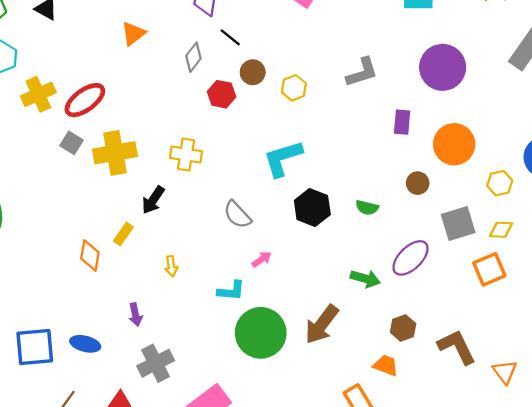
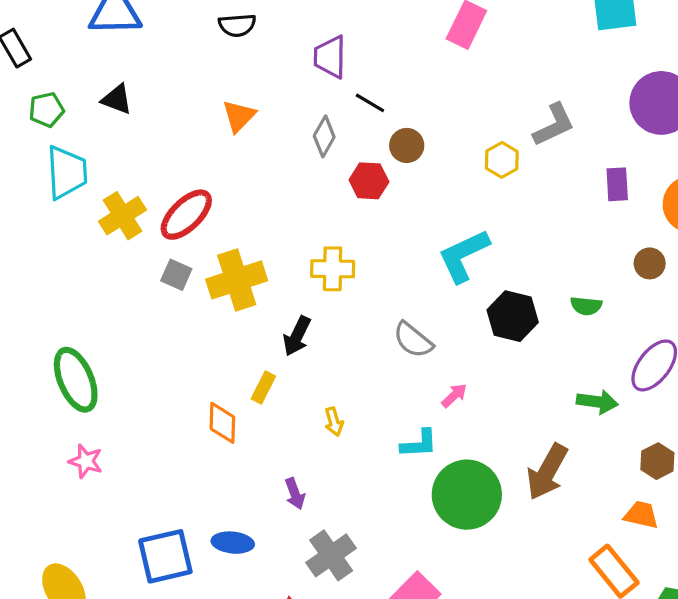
yellow hexagon: (294, 88) -> (502, 160), moved

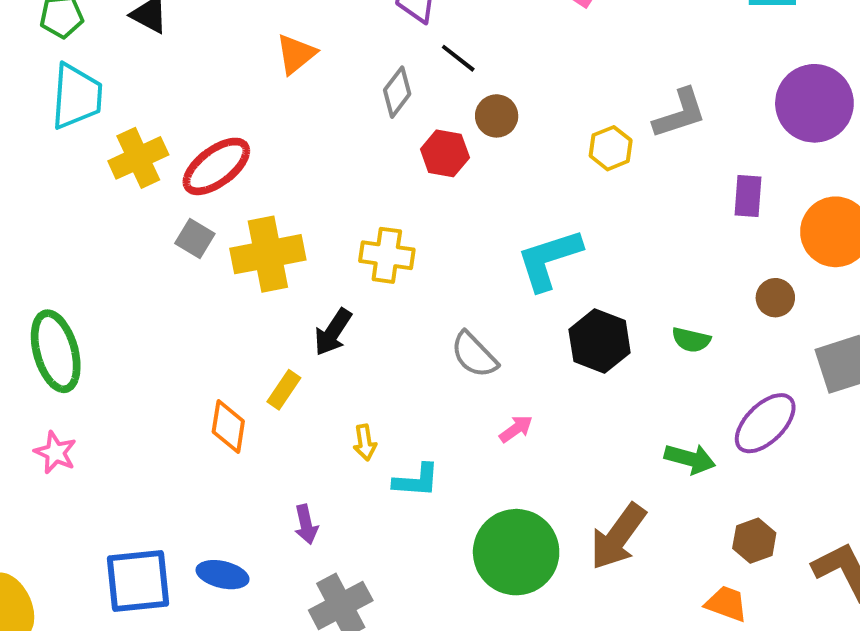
cyan L-shape: (419, 444) -> (416, 481), moved

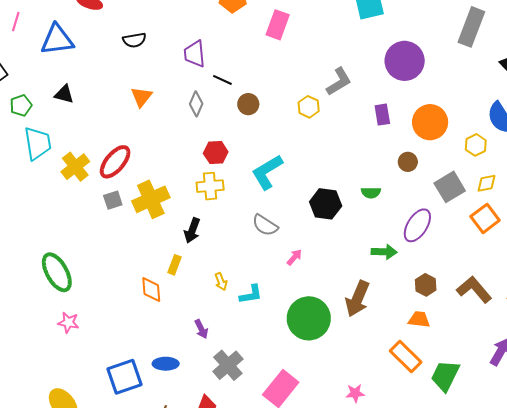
red hexagon: (445, 153) -> (216, 153), moved
gray square: (195, 238) -> (113, 200), turned -36
cyan L-shape: (549, 259) -> (267, 172), moved

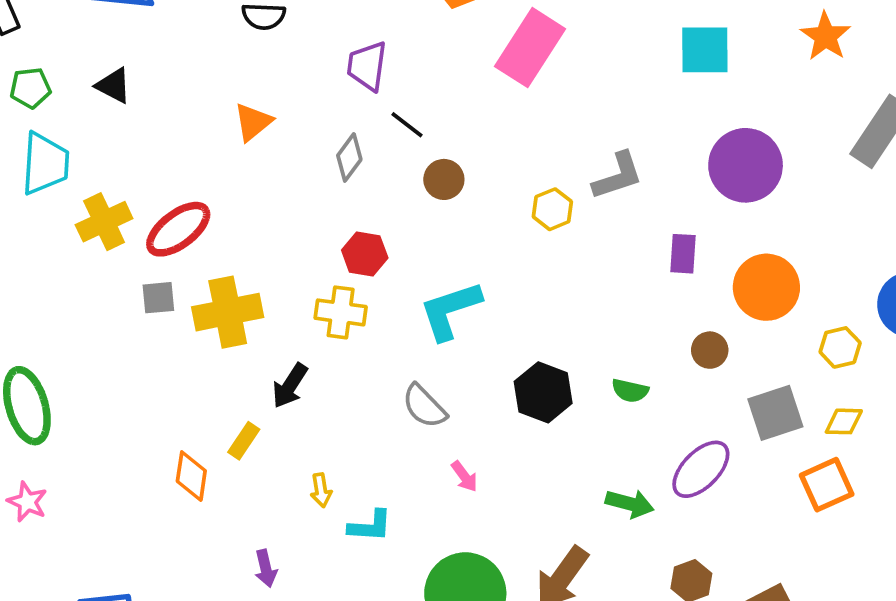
pink rectangle: (278, 25) -> (530, 48), size x1.4
pink arrow: (294, 257) -> (464, 476), turned 90

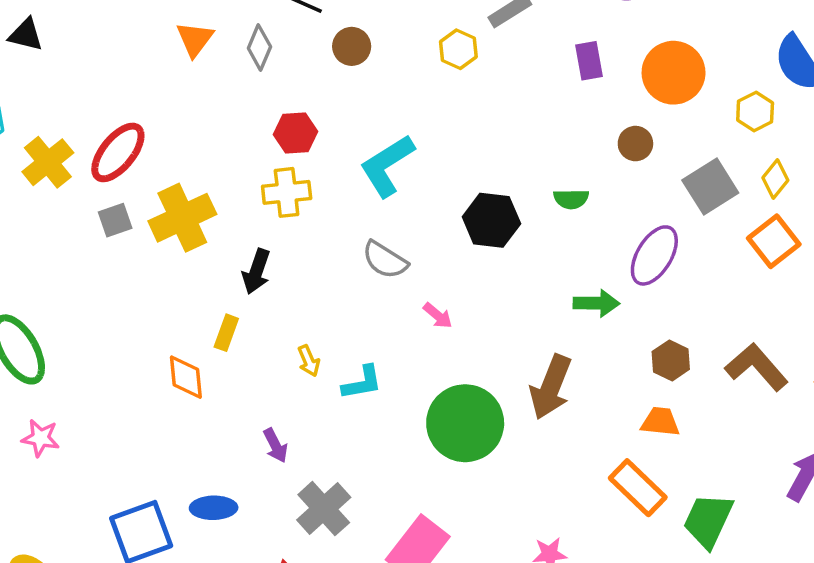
orange triangle: (253, 122) -> (195, 39), moved
yellow diamond: (844, 421) -> (775, 179), turned -39

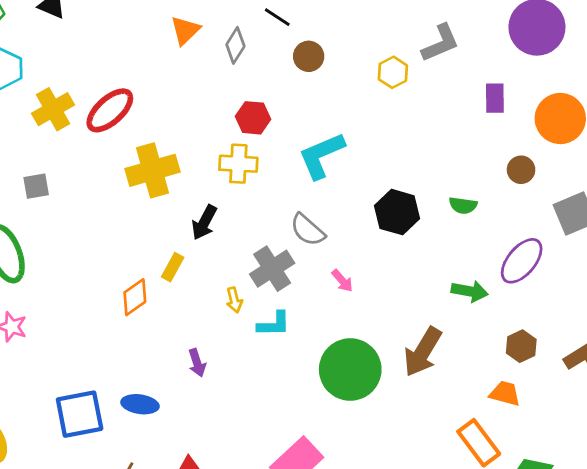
gray square: (115, 220) -> (36, 186), moved
orange diamond: (186, 377) -> (135, 297), turned 51
gray cross: (324, 509) -> (272, 269), moved

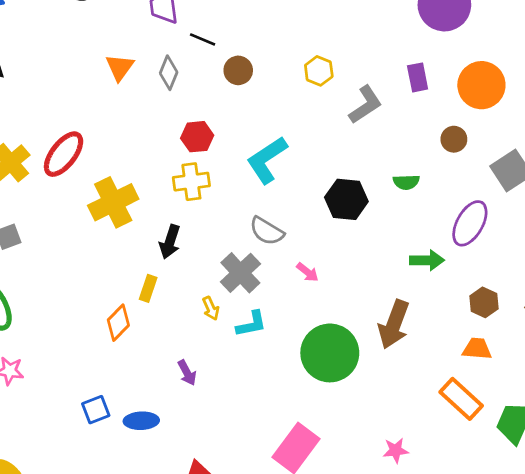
gray L-shape: (440, 43) -> (365, 105), moved
blue square: (80, 414) -> (96, 410), moved, size x0.6

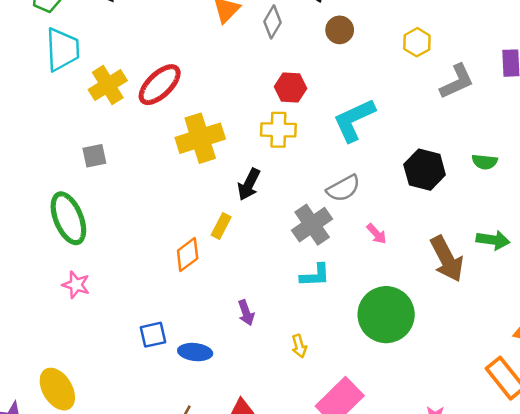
gray semicircle: (267, 231) -> (343, 188), turned -68
yellow arrow: (211, 308) -> (299, 346), moved
brown arrow: (394, 324) -> (447, 259), moved, turned -57

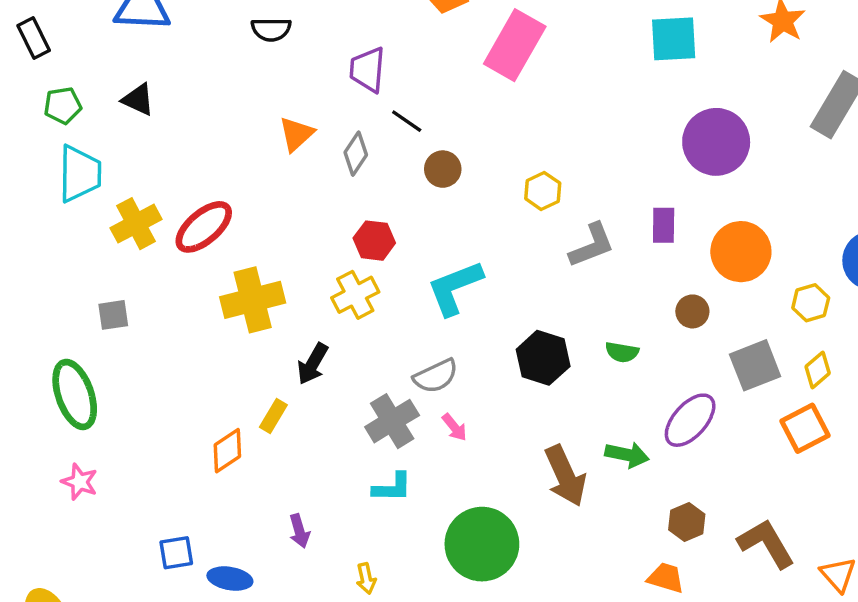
yellow cross: (278, 130) -> (355, 295), turned -32
pink arrow: (376, 234) -> (454, 427), moved

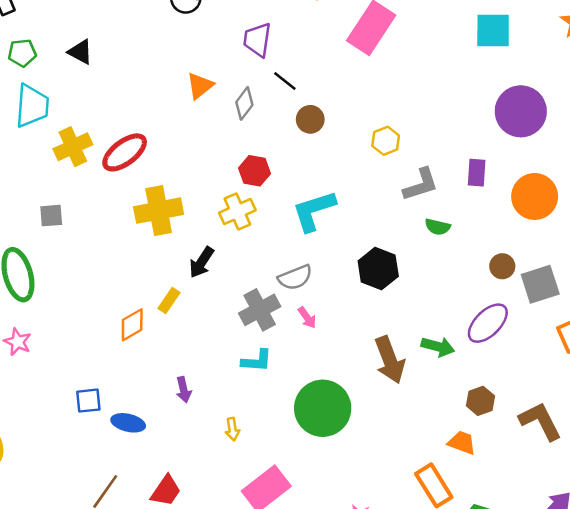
brown circle: (692, 311) -> (502, 266), moved
green semicircle: (622, 352) -> (438, 227), moved

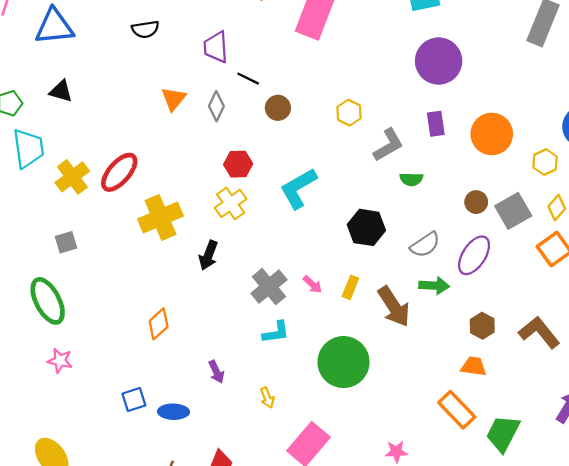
purple circle: (521, 111) -> (439, 61), moved
gray semicircle: (295, 277) -> (425, 245), moved
yellow rectangle: (169, 300) -> (350, 287), moved

